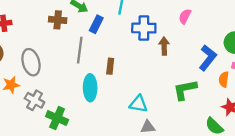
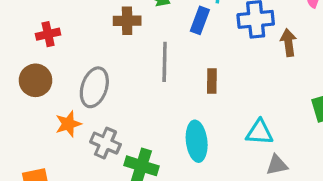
blue rectangle: (96, 24) -> (200, 20), moved
gray ellipse: (31, 62) -> (94, 87), turned 40
cyan ellipse: (90, 88) -> (197, 141), moved

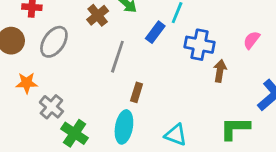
brown cross: (127, 21) -> (98, 15), turned 35
brown rectangle: (212, 81) -> (137, 92), moved
gray ellipse: (94, 87) -> (54, 42), moved

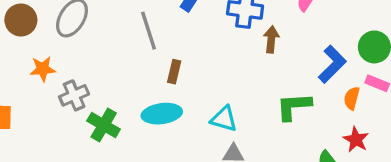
gray line: (117, 57) -> (148, 31), turned -32
gray cross: (51, 107) -> (74, 95), turned 30
cyan ellipse: (124, 127) -> (162, 114), turned 76

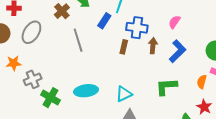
blue L-shape: (332, 64) -> (178, 51), moved
brown rectangle: (174, 72) -> (124, 47), moved
cyan triangle: (224, 119) -> (124, 94), turned -42

